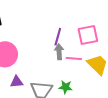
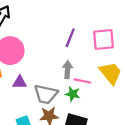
gray arrow: (59, 52) -> (67, 70), moved
pink line: (74, 58) -> (82, 81), moved

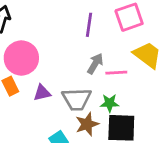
gray arrow: (67, 70) -> (95, 64), turned 42
green star: (73, 94) -> (110, 103), moved

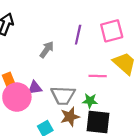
pink circle: (21, 58) -> (17, 97), moved
gray arrow: (95, 64) -> (47, 50), moved

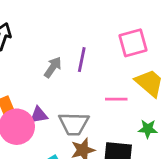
purple line: (78, 35) -> (82, 60), moved
green star: (90, 101) -> (148, 129), moved

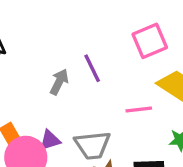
purple line: (82, 60) -> (92, 68), turned -30

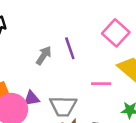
pink square: (150, 41) -> (116, 33), turned -32

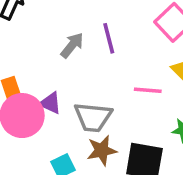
purple triangle: (31, 99) -> (50, 103), turned 30

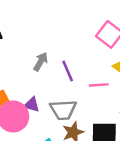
purple line: (109, 38) -> (68, 71), moved

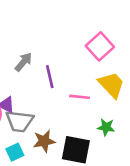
gray trapezoid: (63, 110) -> (19, 121), moved

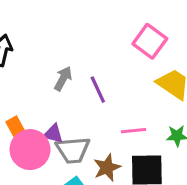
pink line: (80, 97) -> (134, 131), moved

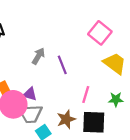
pink line: (134, 131) -> (86, 94), turned -70
gray trapezoid: (73, 150) -> (31, 114), moved

